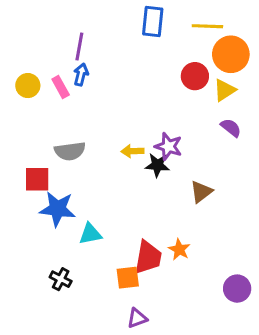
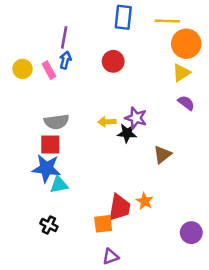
red circle: (195, 76) -> (113, 61), moved
red square: (37, 179) -> (50, 144), moved
cyan triangle: (90, 234) -> (59, 185), moved

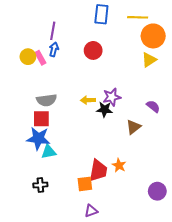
yellow circle: (23, 69) -> (28, 57), moved
purple semicircle: (186, 103) -> (153, 106), moved
purple star: (136, 118) -> (112, 97), turned -30
black cross: (49, 225) -> (40, 185), turned -32

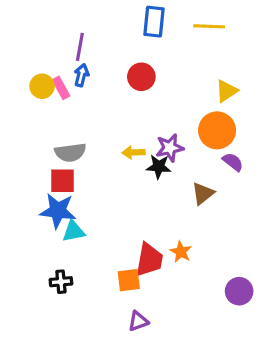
orange circle: (153, 36) -> (217, 130), moved

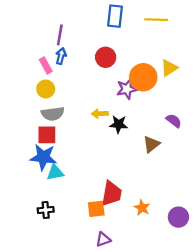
yellow circle: (42, 86) -> (46, 89), moved
orange circle: (217, 130) -> (143, 77), moved
purple star: (170, 148) -> (127, 89), moved
orange star: (181, 252) -> (142, 208), moved

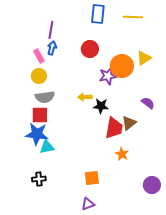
red trapezoid: (111, 194) -> (114, 128), moved
orange star: (142, 208) -> (122, 154), moved
orange square: (96, 209) -> (92, 178), moved

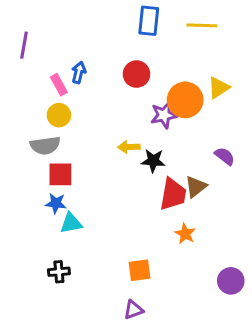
purple line: (51, 30) -> (24, 45), moved
gray semicircle: (45, 97) -> (45, 146), moved
blue star: (37, 134) -> (56, 203), size x0.6

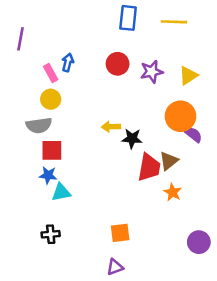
orange circle: (185, 100) -> (180, 116), moved
purple star: (164, 115) -> (152, 72), moved
orange star: (185, 234) -> (173, 192), moved

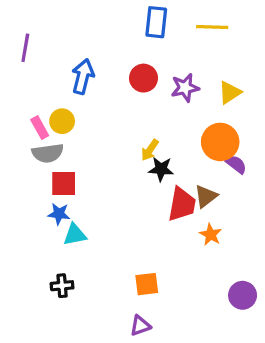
blue arrow: (68, 62) -> (83, 76), size x1.5
pink rectangle: (51, 73) -> (40, 128), moved
yellow arrow: (111, 127) -> (150, 150), moved, turned -54

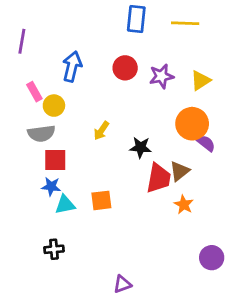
pink rectangle: (40, 128) -> (34, 92), moved
yellow arrow: (150, 150) -> (101, 131), moved
orange square: (147, 284) -> (101, 200), moved

